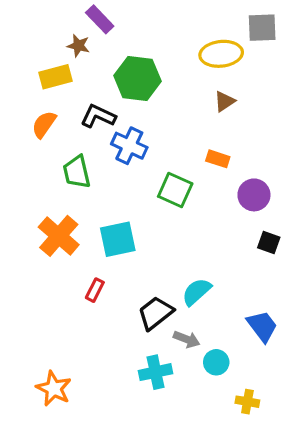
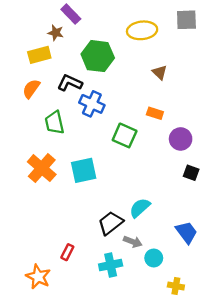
yellow ellipse: (221, 54) -> (142, 30), moved
brown triangle: (224, 101) -> (160, 72), turned -42
red rectangle: (95, 290) -> (67, 252), moved

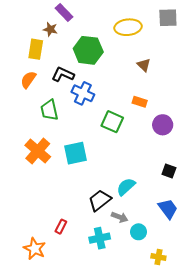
yellow rectangle: (39, 55) -> (36, 49), turned -66
black square: (191, 173) -> (169, 171), moved

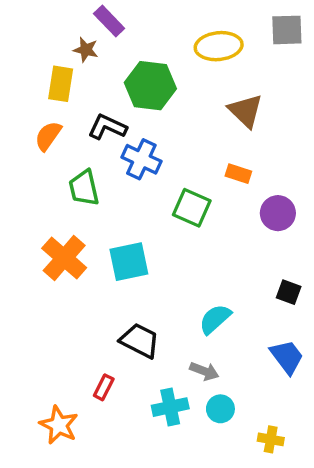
brown triangle: (144, 65) -> (246, 111), size x1.5
black trapezoid: (100, 200) -> (140, 341), moved, turned 65
cyan circle: (139, 232) -> (220, 409), moved

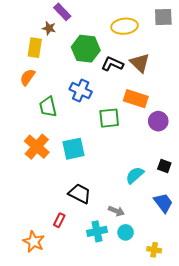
black L-shape: (107, 127) -> (112, 64), moved
orange rectangle: (238, 174) -> (136, 99), size x1.6
green square: (192, 208) -> (109, 118), turned -30
cyan semicircle: (215, 319) -> (135, 175), moved

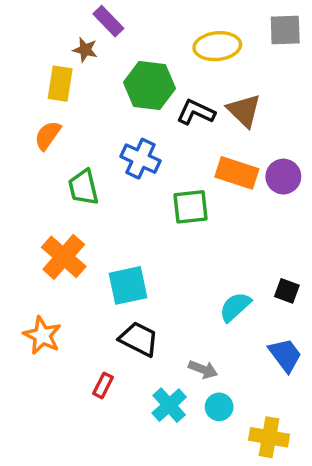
purple circle: (158, 121) -> (283, 177), moved
cyan square: (73, 149) -> (128, 285), moved
cyan cross: (97, 231) -> (169, 405), turned -30
orange star: (34, 242) -> (42, 335), moved
yellow cross: (154, 250) -> (269, 437), size x1.5

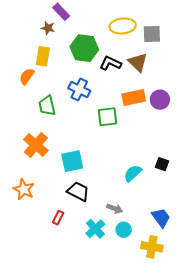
gray square: (285, 30) -> (152, 34), moved
yellow rectangle: (60, 84) -> (43, 56), moved
orange rectangle: (237, 173) -> (134, 98), turned -30
blue trapezoid: (285, 355) -> (161, 218), moved

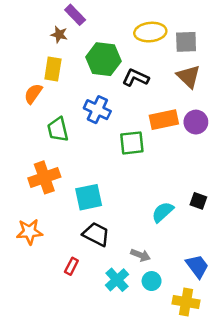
brown triangle: (138, 62) -> (189, 76), moved
orange cross: (36, 145) -> (44, 177), turned 30
orange star: (24, 189) -> (30, 232), turned -30

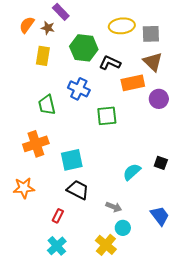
orange semicircle: (33, 94) -> (27, 25), moved
orange rectangle: (164, 120) -> (133, 83), moved
cyan cross: (117, 280) -> (57, 246), moved
yellow cross: (186, 302) -> (106, 245), moved, turned 30

